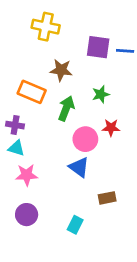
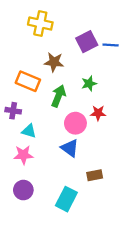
purple square: (98, 47) -> (87, 42), turned -35
cyan triangle: (16, 148) -> (29, 131), moved
cyan rectangle: (75, 225) -> (66, 199), size x1.5

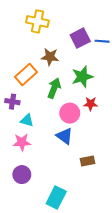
orange rectangle: (28, 81) -> (26, 75), turned -65
green star: (89, 84) -> (82, 77), size x1.5
cyan rectangle: (66, 199) -> (56, 197), moved

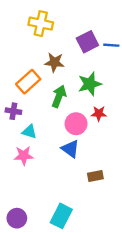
purple circle: (22, 175) -> (17, 218), moved

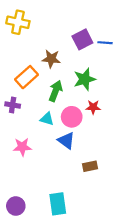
yellow cross: (41, 24) -> (18, 22), moved
cyan triangle: (29, 132) -> (47, 119), moved
cyan rectangle: (61, 216) -> (58, 204), turned -35

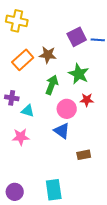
orange rectangle: (27, 77) -> (23, 60), moved
green star: (85, 79) -> (79, 74), turned -30
cyan triangle: (47, 119) -> (28, 111), moved

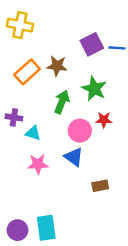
pink star: (21, 137) -> (38, 164), moved
cyan rectangle: (54, 190) -> (46, 228), moved

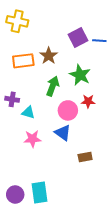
brown star: (57, 66) -> (49, 56), turned 30
orange rectangle: (27, 72) -> (23, 61), turned 35

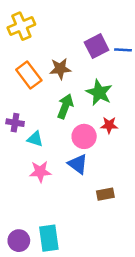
yellow cross: (17, 21) -> (21, 26), turned -35
brown star: (49, 56) -> (60, 69), turned 30
orange rectangle: (23, 61) -> (29, 75), turned 60

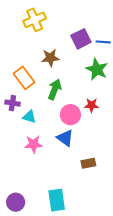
yellow cross: (21, 26) -> (35, 20), moved
orange rectangle: (29, 75) -> (24, 78), moved
green star: (99, 93) -> (97, 69), moved
cyan rectangle: (49, 238) -> (57, 200), moved

